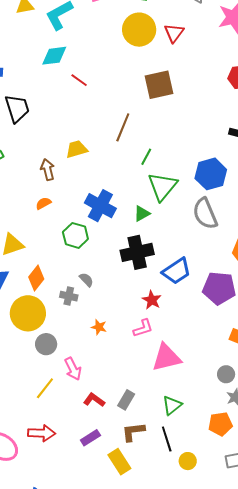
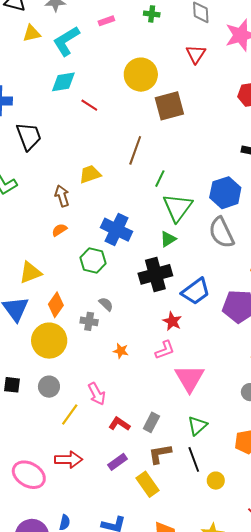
yellow circle: (139, 30) -> (141, 75), moved
red triangle: (174, 33) -> (196, 54), moved
green triangle: (142, 214) -> (168, 239), moved
gray circle: (46, 344) -> (49, 387), moved
pink triangle: (166, 358) -> (190, 378), turned -44

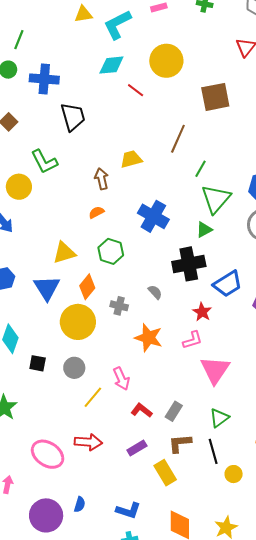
yellow circle: (141, 75) -> (166, 61), moved
green hexagon: (93, 260) -> (111, 251), moved
gray semicircle: (106, 304) -> (155, 292), moved
orange star: (121, 351) -> (149, 338), size x1.8

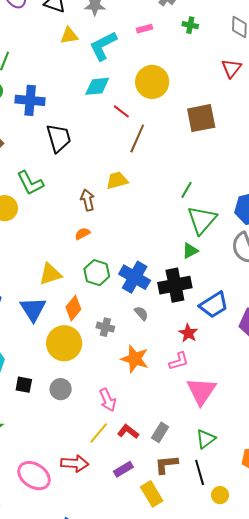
brown line: (178, 139) -> (137, 139), moved
blue cross: (153, 216) -> (135, 277), moved
yellow line: (93, 397) -> (99, 433), moved

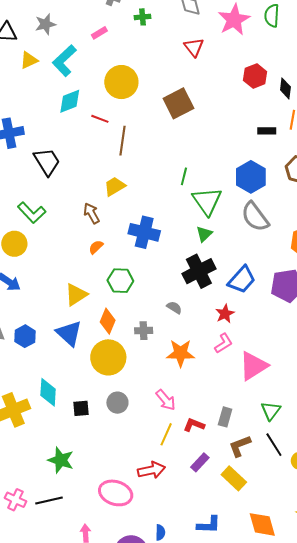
blue cross: (135, 277) -> (144, 232), moved
red star: (188, 333) -> (225, 314), turned 30
pink triangle: (201, 391) -> (253, 366), turned 40

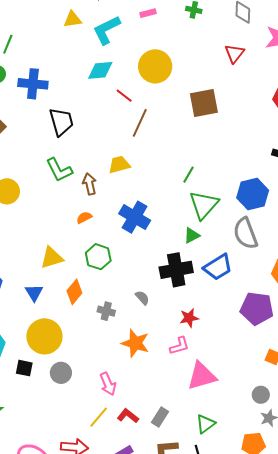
green L-shape: (32, 213) -> (59, 170), moved
blue trapezoid: (242, 280) -> (218, 267), moved
blue triangle: (69, 333) -> (34, 293), size x0.7
yellow circle: (108, 357) -> (44, 336), moved

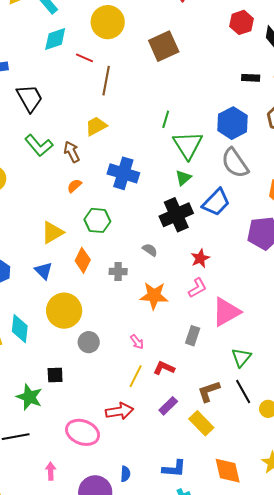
black square: (24, 368) -> (55, 375), moved
pink arrow: (108, 384) -> (137, 342), size x0.7
gray rectangle: (160, 417) -> (193, 336), moved

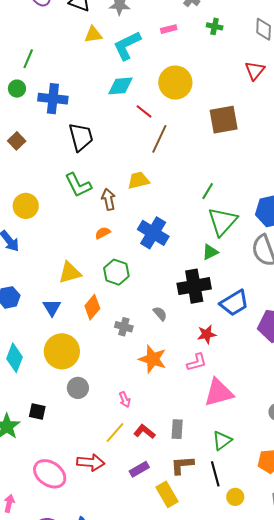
blue trapezoid: (216, 202) -> (234, 303), moved
gray rectangle: (193, 336) -> (177, 429), moved, turned -30

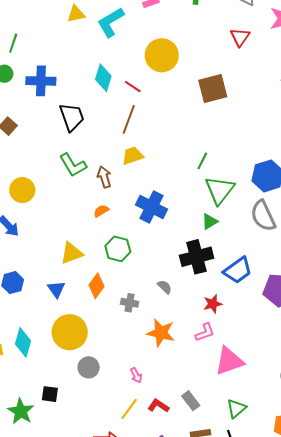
cyan diamond: (120, 86) -> (103, 78), moved, turned -64
brown line: (159, 139) -> (129, 119), moved
gray rectangle: (177, 429) -> (191, 401), turned -36

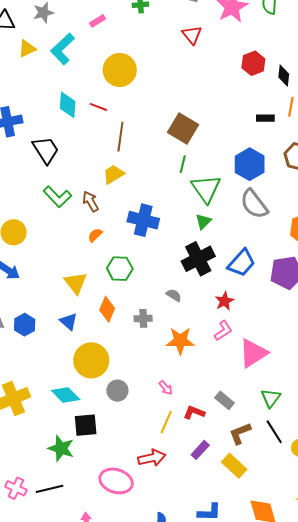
brown square: (213, 88) -> (183, 129), moved, turned -32
brown line: (129, 119) -> (120, 137), moved
yellow triangle: (71, 253) -> (76, 283), turned -35
cyan diamond: (23, 342) -> (66, 395), moved, turned -48
black square: (50, 394) -> (86, 425), size x1.4

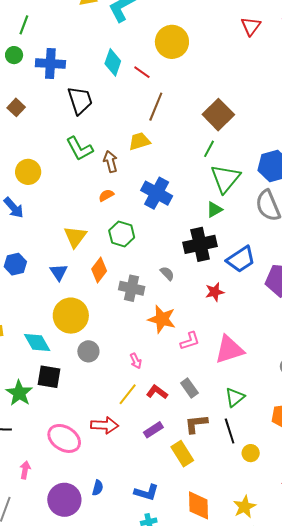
gray cross: (143, 318) -> (132, 288), size x1.4
pink L-shape: (223, 331) -> (190, 341), moved

